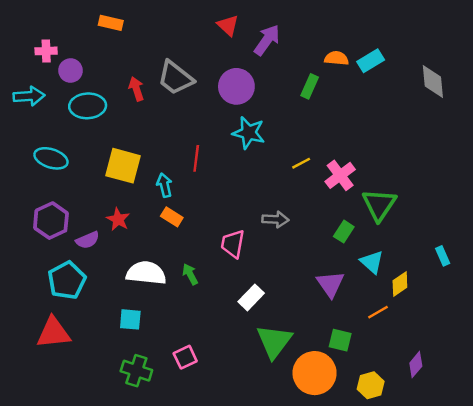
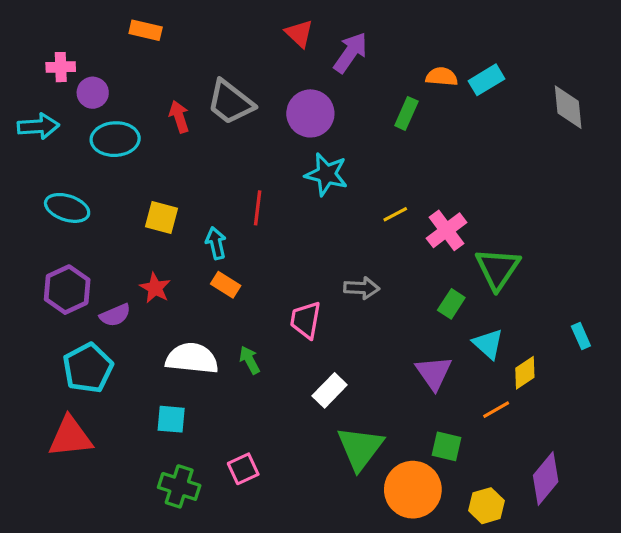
yellow square: (123, 166) -> (162, 218), size x0.7
purple diamond: (416, 365) -> (546, 478), size x1.5

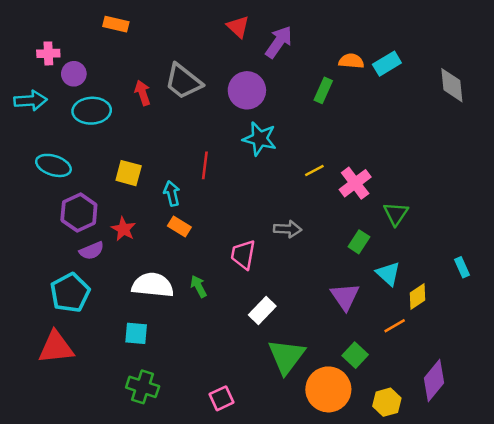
green triangle: (498, 269) -> (396, 214), size x0.7
purple hexagon: (67, 290) -> (79, 213), moved
green square: (446, 446) -> (355, 355), turned 30
pink square: (243, 469) -> (221, 398), moved

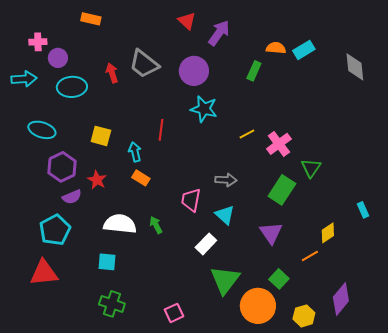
green rectangle: (359, 242) -> (282, 190), size x1.6
cyan triangle: (388, 274) -> (225, 215), moved

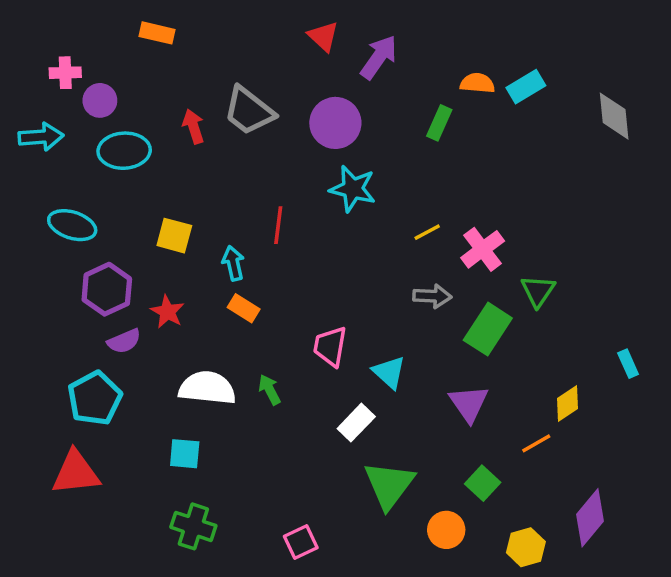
gray arrow: (226, 180) -> (432, 296), moved
orange circle: (258, 306) -> (446, 530), size x0.6

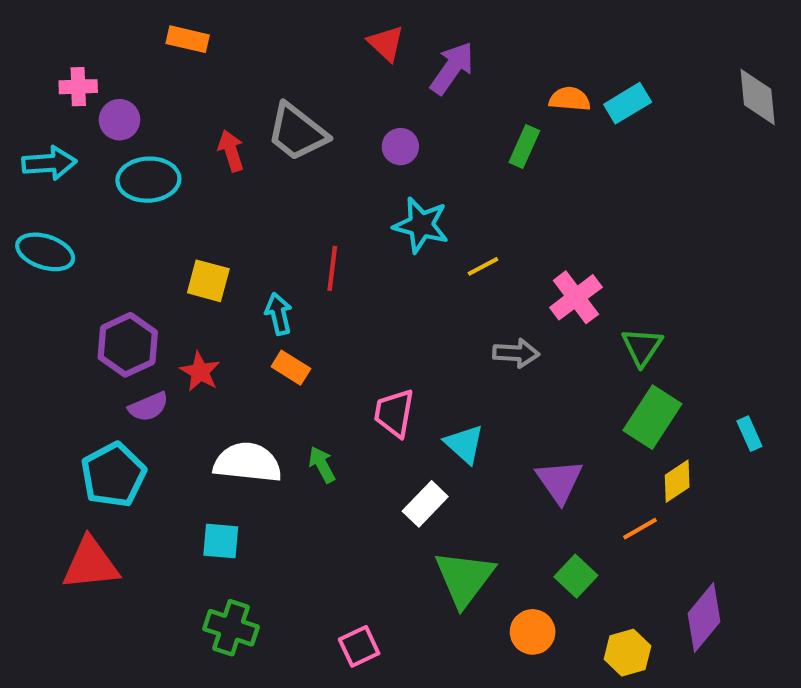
gray diamond: (614, 116) -> (758, 97), moved
purple circle: (335, 123) -> (400, 147), size x0.6
cyan ellipse: (72, 225) -> (45, 252), moved
yellow line: (427, 232) -> (483, 266), moved
green rectangle: (488, 329) -> (652, 417), moved

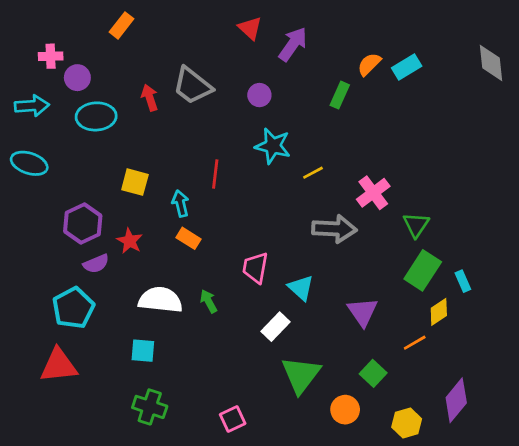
orange rectangle: (188, 39) -> (122, 25), turned -65
orange semicircle: (570, 99) -> (369, 64), turned -50
gray arrow: (516, 353) -> (334, 229), size x1.5
cyan rectangle: (749, 434) -> (463, 281), moved

